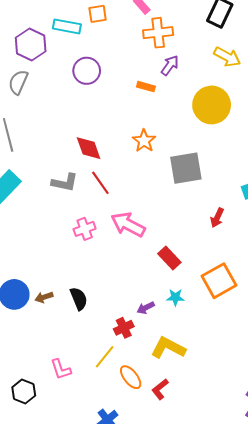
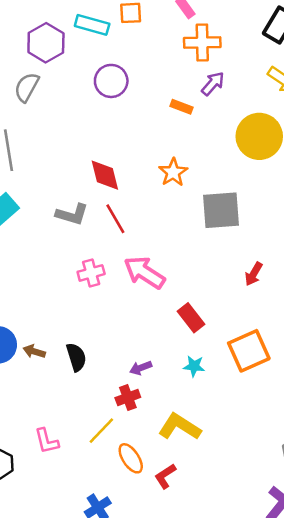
brown arrow: (44, 297) -> (34, 352), turned 30
purple arrow: (146, 308) -> (141, 368), moved

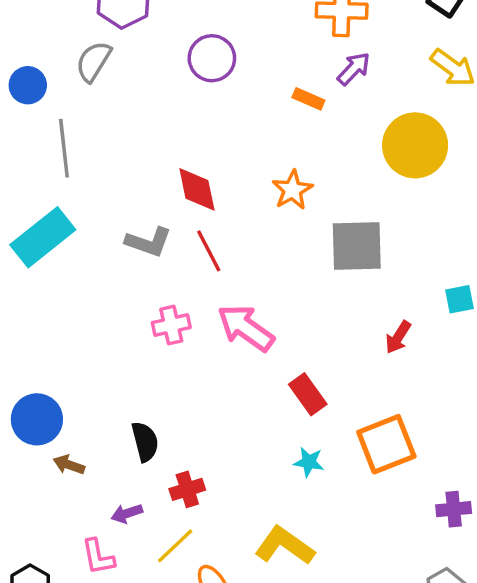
brown arrow: (34, 352) -> (69, 465), moved
purple arrow: (141, 368) -> (127, 513), moved
red cross: (128, 398) -> (187, 489), moved

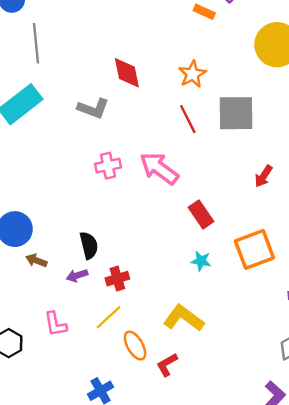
red line: (209, 251) -> (188, 119), moved
purple arrow: (127, 513) -> (77, 276), moved

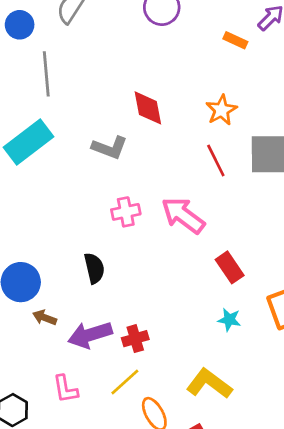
black semicircle: (89, 245) -> (94, 268), moved
purple arrow: (77, 276) -> (90, 335), size x1.8

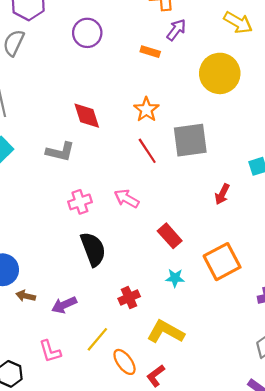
pink arrow: (183, 215) -> (127, 199), size x0.7
black semicircle: (94, 268) -> (93, 249), moved, size x1.4
purple arrow: (90, 335) -> (64, 305), size x0.7
red cross: (135, 339) -> (129, 298), moved

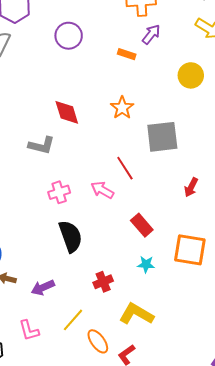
yellow circle: (220, 73) -> (191, 75), size x0.7
red line: (147, 151) -> (125, 168), moved
orange square: (222, 262) -> (190, 250), turned 36

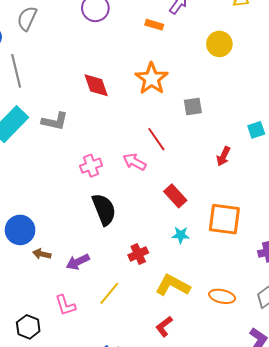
orange star: (122, 108) -> (152, 79), size x1.4
gray square: (162, 137) -> (193, 106), size x0.6
gray L-shape: (42, 145) -> (55, 121), moved
orange ellipse: (98, 341) -> (222, 296), moved, turned -40

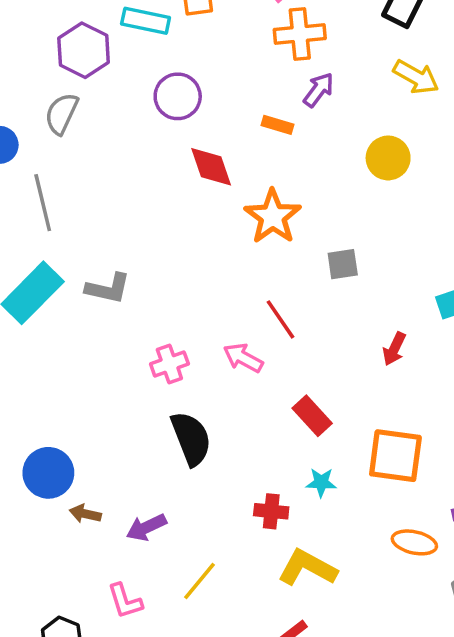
red diamond: (96, 85) -> (211, 167), moved
red cross: (138, 254) -> (271, 511), moved, turned 30
orange ellipse: (222, 296) -> (414, 542), moved

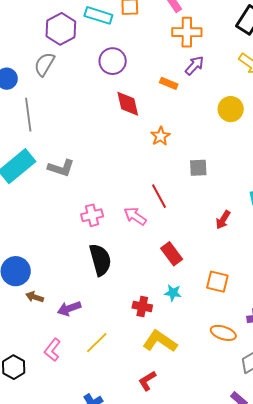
orange star: (273, 217) -> (160, 136), size x0.6
orange square: (395, 456) -> (217, 282), size x0.7
pink L-shape: (125, 601) -> (52, 350), turned 50

